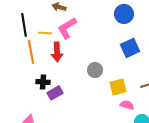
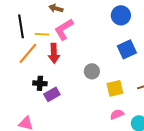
orange line: (31, 52) -> (28, 53), turned 50
pink semicircle: (127, 105) -> (117, 114), moved, turned -40

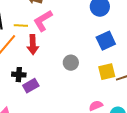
yellow square: (115, 88) -> (107, 72), moved

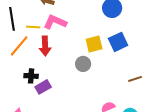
pink L-shape: (43, 21) -> (55, 22), turned 55
yellow square: (107, 72) -> (94, 44), moved

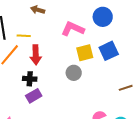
pink L-shape: (55, 22) -> (73, 29), moved
black cross: (31, 76) -> (30, 79), moved

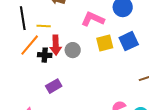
gray circle: (74, 73) -> (73, 50), moved
black cross: (30, 79) -> (45, 55), moved

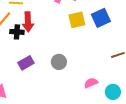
gray circle: (73, 50) -> (59, 62), moved

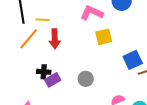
blue square: (101, 18) -> (133, 60), moved
black cross: (17, 32) -> (44, 72), moved

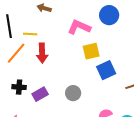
blue square: (133, 60) -> (106, 70), moved
black cross: (44, 72) -> (19, 87), moved

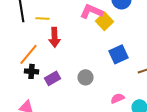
yellow square: (91, 51) -> (104, 21), moved, turned -30
orange line: (16, 53) -> (28, 54), moved

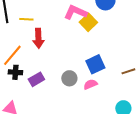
blue square: (118, 54) -> (95, 64), moved
pink semicircle: (118, 98) -> (90, 84), moved

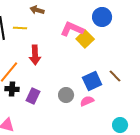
yellow line: (26, 19) -> (20, 28), moved
brown line: (128, 71) -> (115, 76), moved, turned 64
purple rectangle: (36, 79) -> (33, 96), turned -35

